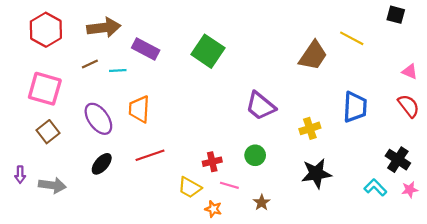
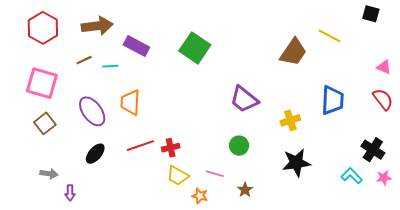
red cross: (212, 162) -> (171, 148), moved
purple arrow: (20, 175) -> (70, 193), moved
gray arrow: (52, 185) -> (49, 174), size x0.7

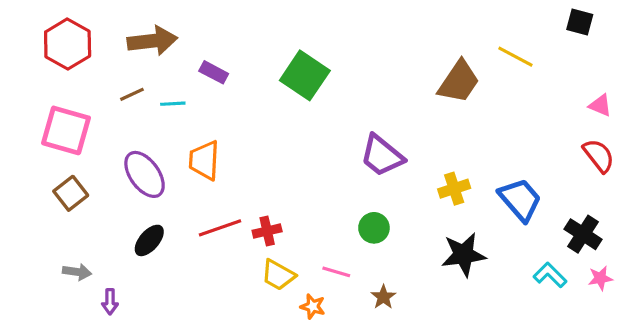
purple rectangle: (136, 46) -> (214, 72), size x0.7
blue trapezoid: (333, 100) -> (520, 200), moved, turned -44

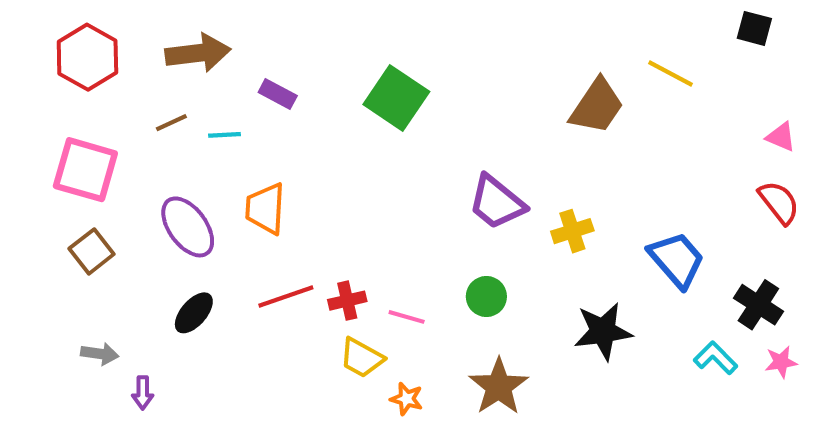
yellow cross: (454, 189) -> (572, 231), moved
pink line: (336, 272) -> (407, 317), moved
brown star: (383, 297) -> (499, 387), size x1.8

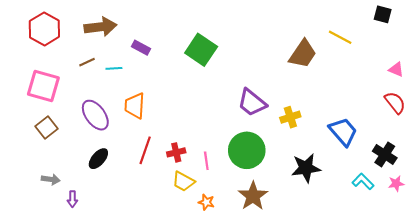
red line: (286, 296) -> (145, 150), turned -52
green circle: (486, 296) -> (247, 150), size x1.8
pink line: (407, 317) -> (206, 161), turned 66

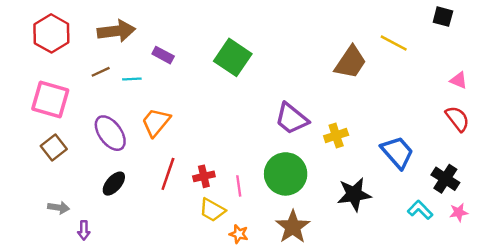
orange trapezoid: (135, 106) -> (156, 122), turned 36

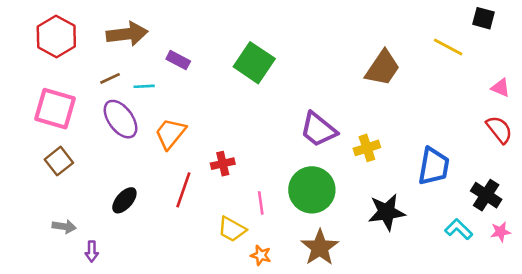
yellow line: (394, 43) -> (448, 47), moved
purple ellipse: (110, 133) -> (121, 119), moved
blue trapezoid: (397, 152) -> (434, 166), turned 51
red cross: (204, 176) -> (223, 164), moved

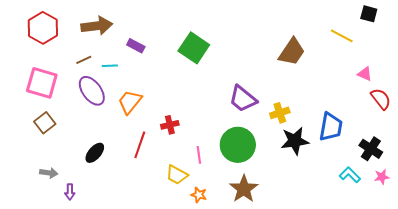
pink triangle: (501, 88) -> (365, 74), moved
black star: (387, 212) -> (295, 141), moved

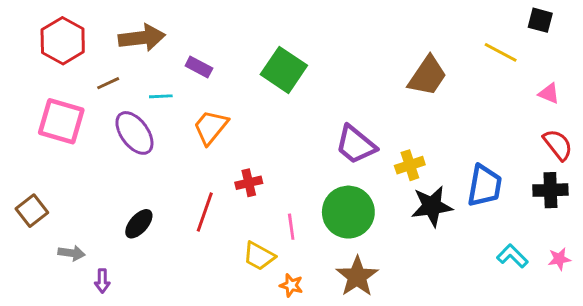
brown line: (84, 60) -> (108, 83), moved
pink triangle: (365, 74) -> (549, 93), moved
orange trapezoid: (130, 102) -> (211, 127), moved
brown square: (45, 123) -> (32, 211), moved
black cross: (371, 149) -> (550, 190), moved, turned -35

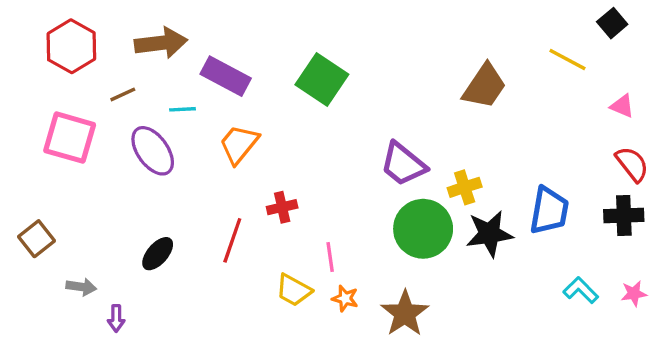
black square: (540, 20) -> (612, 23), turned 35
purple rectangle: (199, 67) -> (226, 76), size x1.6
green circle: (348, 212) -> (423, 229), moved
orange star: (291, 285) -> (345, 298), moved

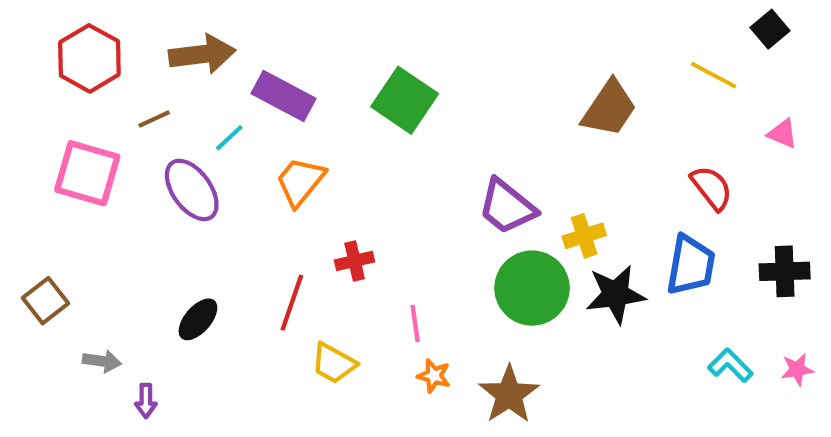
cyan line: (183, 109) -> (229, 138), turned -40
red semicircle: (632, 164) -> (712, 188), moved
yellow trapezoid: (294, 290) -> (334, 363), moved

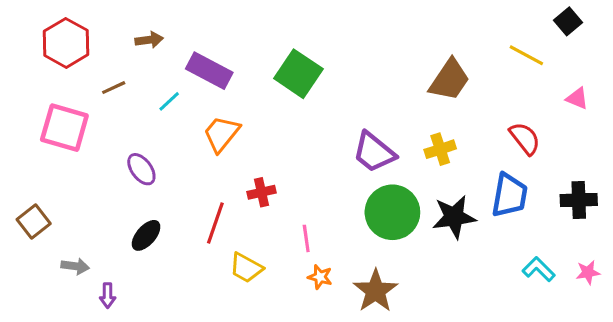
brown arrow: (202, 54) -> (149, 40), size x0.6
purple ellipse: (192, 190) -> (141, 169), moved, size x0.7
yellow cross: (584, 236) -> (440, 149), moved

